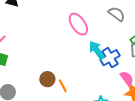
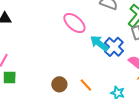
orange line: (63, 86) -> (86, 85), moved

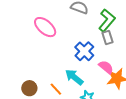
cyan arrow: (99, 43) -> (74, 77), moved

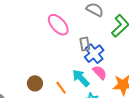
gray rectangle: (107, 38) -> (85, 44), moved
pink semicircle: (106, 67) -> (100, 72), moved

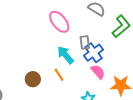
cyan arrow: (81, 78) -> (65, 55), moved
orange line: (61, 88) -> (59, 75), moved

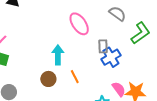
cyan arrow: (65, 55) -> (58, 55), moved, turned 36
pink semicircle: (98, 72) -> (119, 89), moved

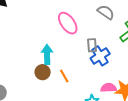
brown circle: (48, 79) -> (43, 72), moved
pink semicircle: (119, 89) -> (108, 88), turned -56

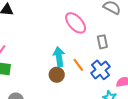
blue cross: (100, 56) -> (101, 70), moved
orange line: (64, 76) -> (78, 65), moved

